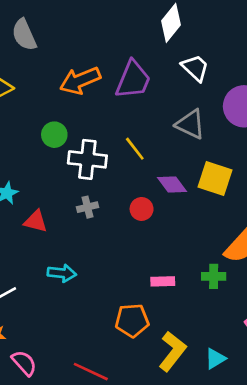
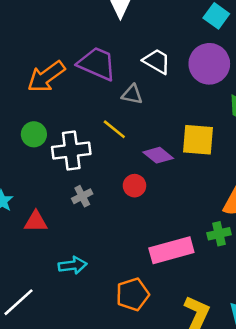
white trapezoid: (195, 68) -> (157, 61), moved
purple trapezoid: (133, 80) -> (97, 64), turned -75
gray triangle: (190, 124) -> (132, 94), moved, size x0.7
pink rectangle: (163, 281) -> (171, 250), size x1.8
orange pentagon: (132, 320) -> (133, 294), moved

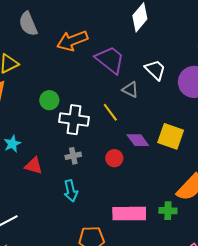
orange arrow: (46, 77) -> (72, 41), moved
cyan arrow: (73, 265) -> (71, 191), moved, turned 70

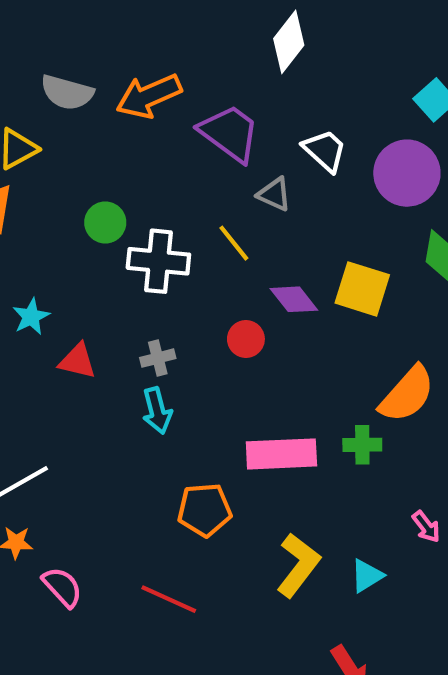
gray semicircle: (28, 24) -> (67, 92), moved, turned -50
gray cross: (73, 156) -> (158, 358), moved

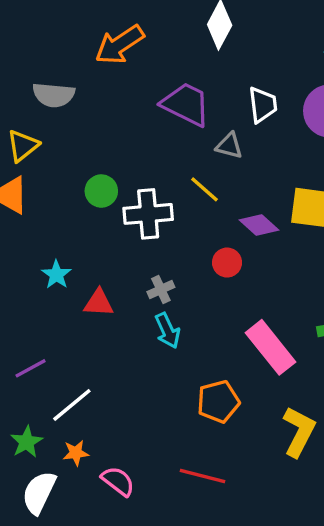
orange arrow: (149, 96) -> (120, 45), moved
white trapezoid: (325, 151) -> (263, 105), turned 51
pink rectangle: (281, 454) -> (270, 347), turned 64

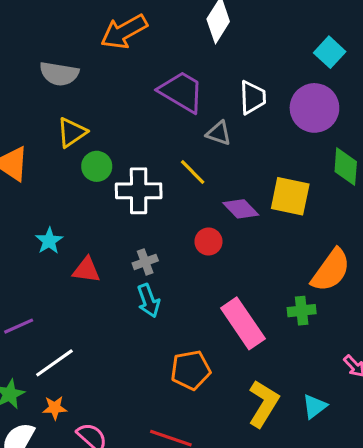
yellow triangle: (23, 146) -> (72, 132), moved

